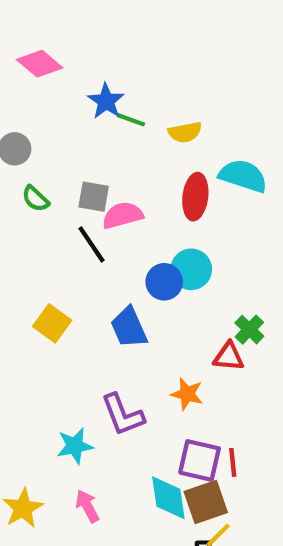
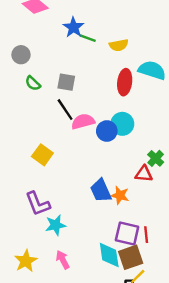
pink semicircle: (123, 215) -> (83, 121), moved
blue trapezoid: (129, 327) -> (101, 191), moved
purple L-shape: (123, 415) -> (38, 204), moved

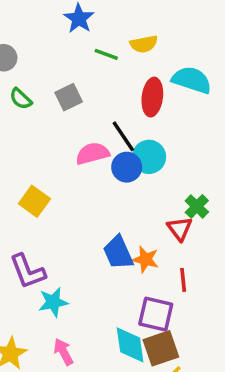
green line: (88, 38) -> (106, 54), moved
gray square: (66, 82) -> (69, 97), turned -36
black line: (65, 110) -> (123, 136), moved
red triangle: (144, 174) -> (180, 229), turned 48
red line: (146, 235) -> (183, 280), moved

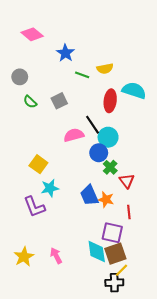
blue circle: (127, 167) -> (99, 153), moved
green cross: (197, 206) -> (110, 167), moved
cyan star: (53, 302) -> (50, 188), moved

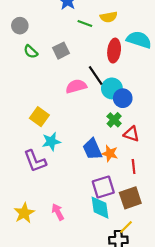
blue circle: (99, 153) -> (123, 98), moved
red triangle: (127, 181) -> (131, 134), turned -35
purple square: (112, 233) -> (103, 187), moved, turned -30
brown square: (115, 254) -> (130, 198), moved

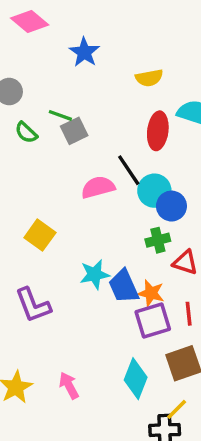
green line: (85, 23) -> (60, 115), moved
green cross: (114, 120) -> (158, 240), turned 32
cyan star: (51, 142) -> (95, 274), moved
purple square: (103, 187) -> (153, 321), moved
cyan diamond: (100, 208) -> (136, 379), turned 30

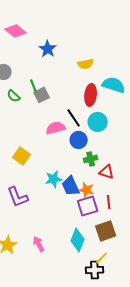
green line: (60, 115) -> (34, 86), turned 48
cyan circle: (154, 191) -> (98, 122), moved
blue circle: (171, 206) -> (79, 140), moved

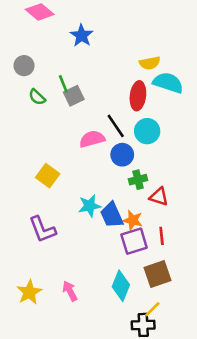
yellow semicircle: (86, 64) -> (150, 63), moved

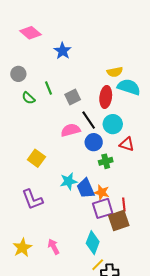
gray square: (74, 96) -> (73, 97), moved
red triangle: (159, 197) -> (127, 144), moved
brown square: (158, 274) -> (119, 221), moved
yellow line: (152, 309) -> (98, 265), moved

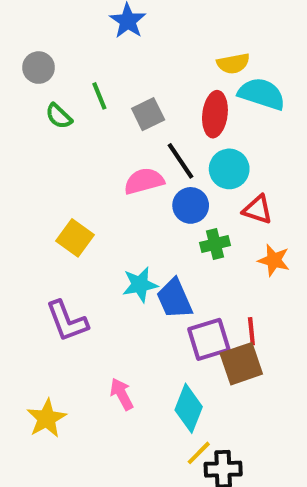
orange star: (102, 192) -> (274, 260), moved
pink arrow: (54, 247) -> (122, 394), moved

